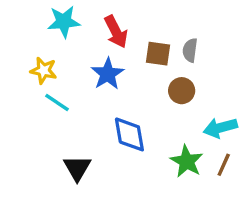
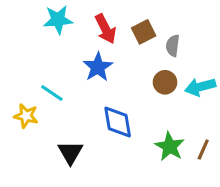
brown square: (158, 54) -> (144, 32), moved, turned -35
yellow star: (44, 70) -> (26, 116), moved
cyan arrow: (220, 128) -> (200, 87), moved

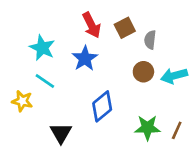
cyan star: (58, 20) -> (42, 48), moved, turned 30
blue diamond: (118, 122) -> (102, 106), turned 60
green star: (170, 146) -> (147, 128), turned -30

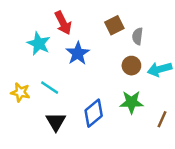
red arrow: (92, 25) -> (63, 23), moved
cyan line: (45, 81) -> (50, 88), moved
blue diamond: (102, 106) -> (94, 113), moved
green star: (147, 128) -> (131, 102), moved

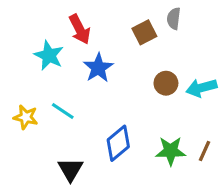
gray semicircle: (138, 36) -> (174, 18), moved
green star: (131, 102) -> (171, 151), moved
black triangle: (56, 122) -> (70, 169), moved

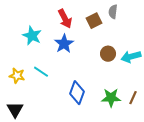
red arrow: (80, 29) -> (65, 19), moved
blue diamond: (118, 143) -> (77, 93), turned -30
black triangle: (70, 169) -> (15, 110), moved

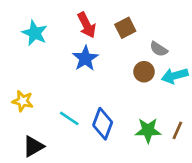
gray semicircle: (113, 12) -> (159, 49), moved, turned -64
cyan star: (32, 36) -> (35, 33), moved
cyan line: (41, 72) -> (69, 118), moved
black triangle: (15, 110) -> (33, 146), moved, turned 30

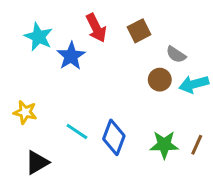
blue star: (85, 58) -> (71, 56), moved

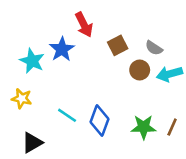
brown square: (139, 31) -> (118, 45), moved
cyan star: (38, 37) -> (32, 61), moved

